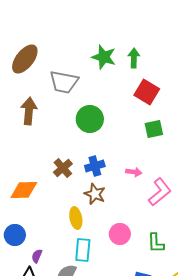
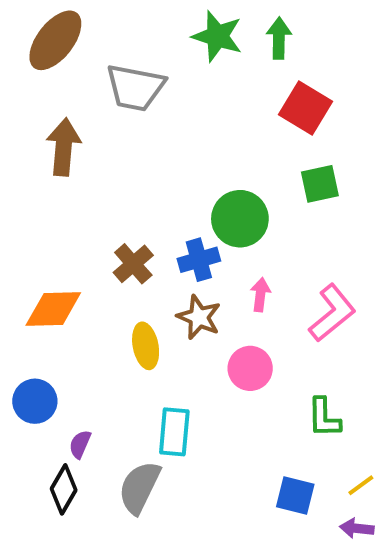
green circle: (90, 119) -> (240, 219), moved
pink arrow: (134, 172) -> (260, 295), moved, turned -91
yellow ellipse: (76, 218) -> (146, 346), moved
pink circle: (120, 234) -> (250, 368), moved

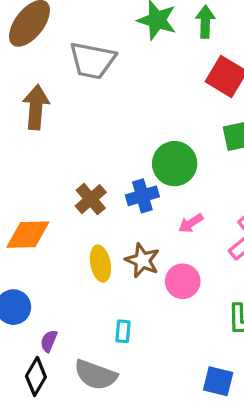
pink arrow: (260, 295) -> (191, 223), turned -130
brown star: (199, 317) -> (142, 260), moved
cyan rectangle: (174, 432) -> (123, 331), size x0.6
gray semicircle: (139, 487) -> (96, 375), turned -96

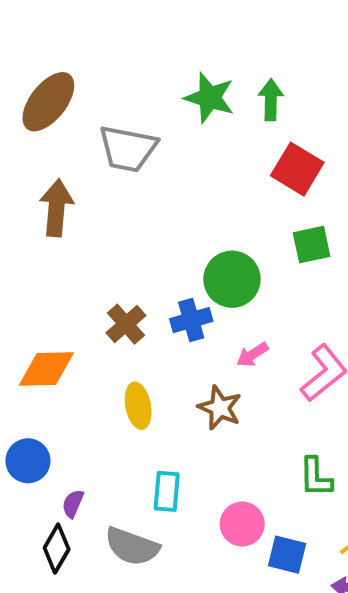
brown star: (142, 260) -> (220, 408), moved
pink circle: (183, 281) -> (242, 524), moved
cyan rectangle: (123, 331) -> (167, 491), size x1.4

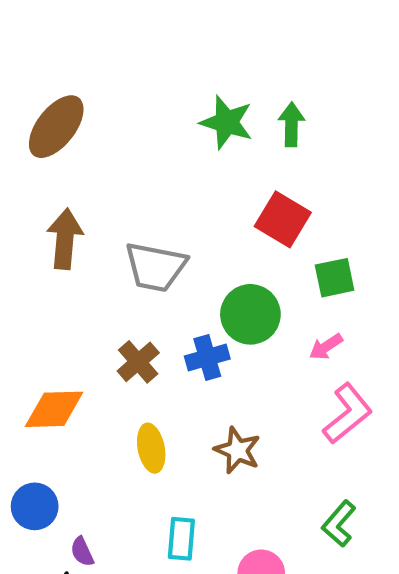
gray trapezoid: (128, 149) -> (155, 267), moved
red square: (297, 169) -> (283, 219), moved
pink arrow: (252, 355) -> (326, 347), moved
green L-shape: (316, 477) -> (339, 524), turned 42
purple semicircle: (73, 504) -> (82, 552), turned -48

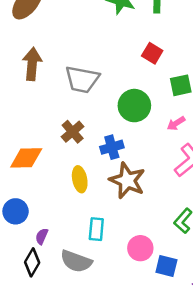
red square: (283, 219) -> (152, 53), size x0.7
blue cross: (207, 357) -> (112, 147), moved
brown star: (237, 450) -> (127, 180), size x1.4
purple semicircle: (82, 552) -> (42, 236), turned 49

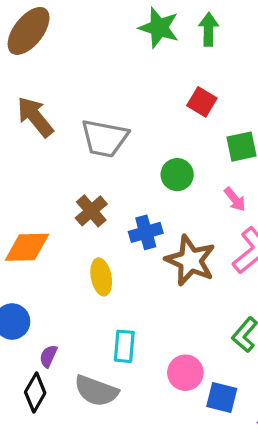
brown arrow: (32, 64) -> (35, 117), turned -44
green circle: (134, 106) -> (177, 175), size x0.7
pink arrow: (176, 123) -> (235, 199), turned -96
brown star: (127, 180) -> (190, 260), moved

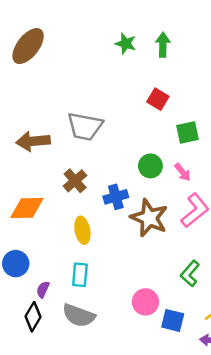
green star: (159, 28) -> (126, 44), size x0.7
brown arrow: (35, 117) -> (33, 141), moved, turned -56
green circle: (177, 175) -> (150, 166), moved
cyan rectangle: (124, 346) -> (80, 275), moved

